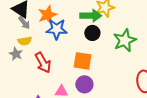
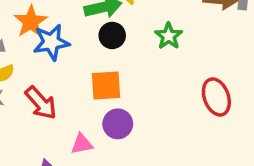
green star: (125, 40) -> (169, 36), size x0.7

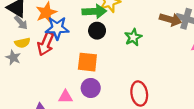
red ellipse: (216, 97) -> (139, 94), moved
red arrow: (41, 103) -> (46, 44), moved, turned 55

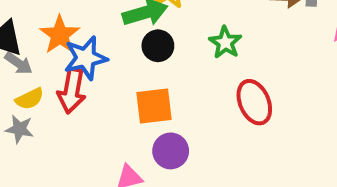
red ellipse: (139, 94) -> (254, 102), moved

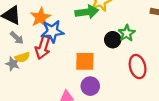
black circle: (158, 46) -> (113, 40), moved
gray arrow: (18, 63) -> (17, 38), moved
yellow semicircle: (30, 99) -> (22, 57), moved

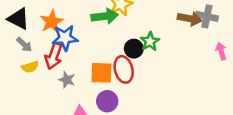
gray star: (13, 64) -> (67, 80), moved
red ellipse: (138, 67) -> (124, 69), moved

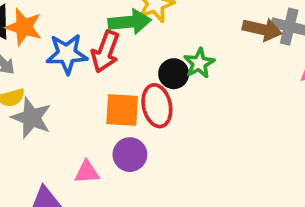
orange star: (52, 22) -> (24, 27), moved, turned -30
red arrow: (54, 56) -> (105, 52), moved
gray star: (67, 80) -> (31, 118), moved, size x1.5

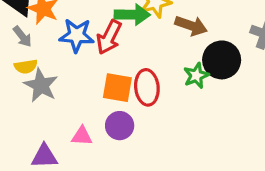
brown arrow: (262, 29) -> (191, 26), moved
green star: (199, 63) -> (196, 76), moved
black circle: (174, 74) -> (222, 60), moved, size x1.5

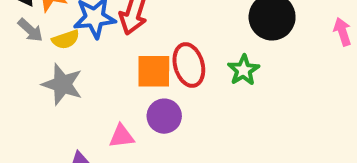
yellow semicircle: (26, 67) -> (66, 39), moved
green star: (196, 76) -> (244, 70), moved

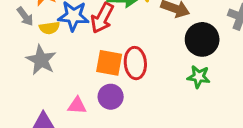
green star: (244, 70) -> (199, 77), moved, turned 30

